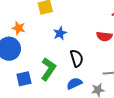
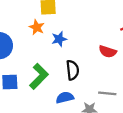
orange star: (19, 28) -> (37, 27), moved

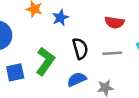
gray line: (107, 93) -> (112, 53), moved

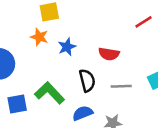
red semicircle: (114, 22) -> (109, 54), moved
green L-shape: (45, 61) -> (50, 93), turned -80

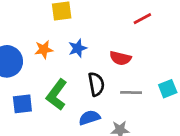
red line: (143, 22) -> (142, 19), moved
orange star: (39, 37) -> (44, 49), moved, turned -30
green L-shape: (50, 93) -> (57, 95), turned -104

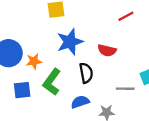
blue star: (78, 48) -> (70, 42), size x1.6
orange star: (44, 49) -> (34, 61), moved
gray line: (131, 92) -> (125, 89), moved

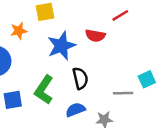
red semicircle: (107, 50) -> (95, 36), moved
orange star: (34, 61) -> (19, 31), moved

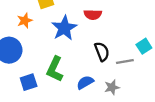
black semicircle: (80, 78) -> (102, 52), moved

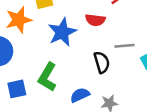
orange star: (25, 21) -> (19, 20), size x1.5
gray line: (125, 62) -> (125, 46), moved

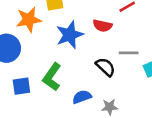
black semicircle: (102, 62) -> (105, 67), turned -35

